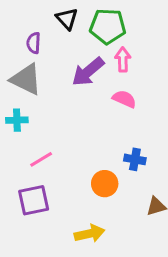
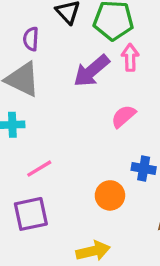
pink semicircle: (124, 99) -> (123, 116), moved, turned -65

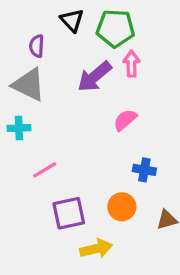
orange circle: (110, 195) -> (122, 207), moved
purple square: (31, 214) -> (69, 213), moved

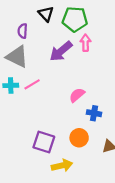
pink semicircle: (125, 120) -> (77, 95), moved
pink line: (45, 170) -> (32, 84), moved
purple square: (69, 213) -> (44, 142), turned 30

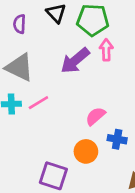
purple semicircle: (22, 31) -> (20, 24), moved
orange circle: (79, 138) -> (86, 151), moved

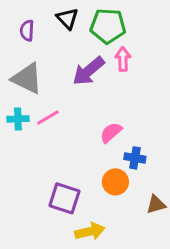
orange circle: (86, 151) -> (115, 182), moved

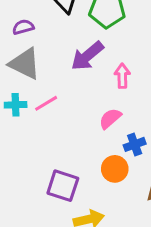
purple semicircle: (27, 31) -> (23, 27), moved, turned 72
pink arrow: (123, 59) -> (122, 76), moved
blue cross: (135, 158) -> (135, 144), turned -30

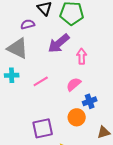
purple semicircle: (23, 27) -> (28, 24), moved
pink line: (46, 103) -> (41, 81), moved
purple square: (63, 186) -> (43, 128), turned -30

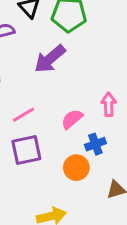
pink arrow: (82, 56) -> (109, 104), moved
purple square: (43, 128) -> (26, 150), moved

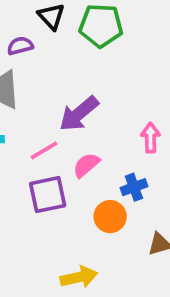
purple arrow: (50, 59) -> (79, 114), moved
pink semicircle: (72, 119) -> (86, 165), moved

